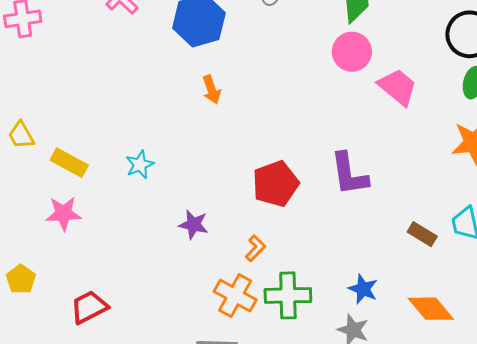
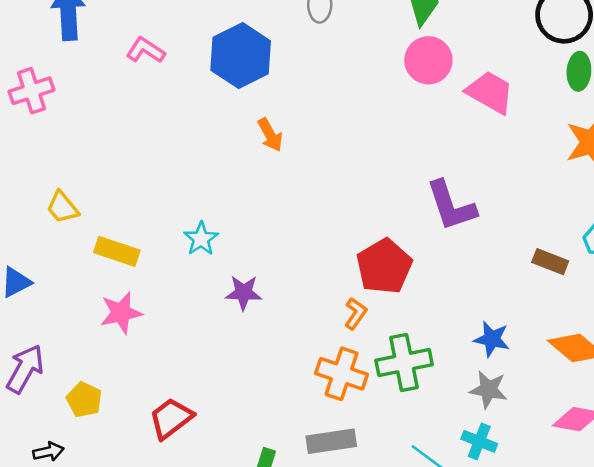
yellow trapezoid: (21, 135) -> (62, 207), moved
red pentagon: (276, 184) -> (384, 266), moved
purple star: (193, 225) -> (244, 293), moved

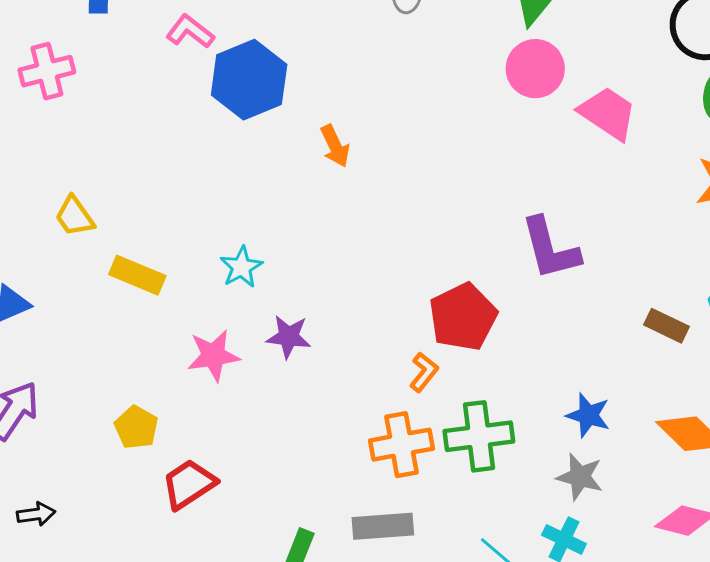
blue hexagon: (241, 56) -> (249, 80), moved
pink star: (121, 313) -> (213, 355), moved
orange cross: (342, 374) -> (401, 445), turned -33
yellow pentagon: (84, 400) -> (136, 427), moved

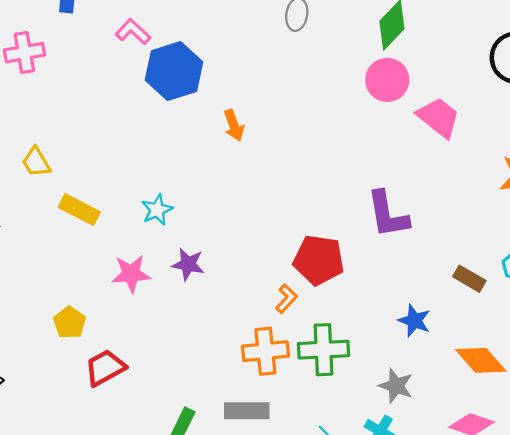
red pentagon: (463, 317) -> (319, 260), turned 30
blue star: (588, 415) -> (414, 321), moved

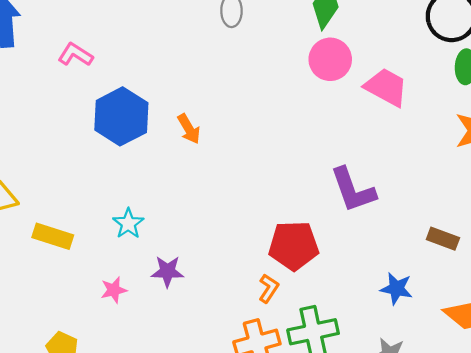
blue hexagon: (174, 71) -> (121, 116), moved
pink star: (131, 274) -> (114, 290), size x0.7

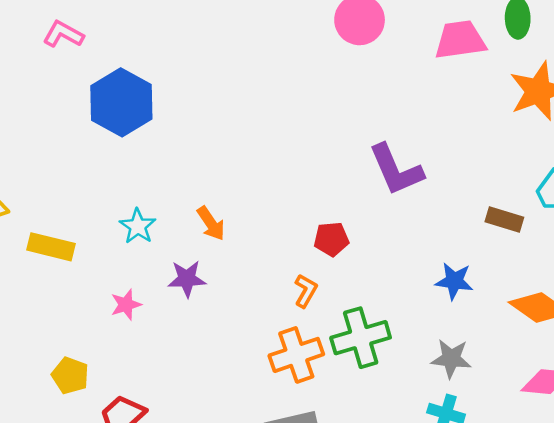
pink trapezoid: (386, 87) -> (460, 40), moved, turned -33
orange arrow: (189, 129) -> (211, 223), moved
red pentagon: (294, 246) -> (331, 239), size x0.6

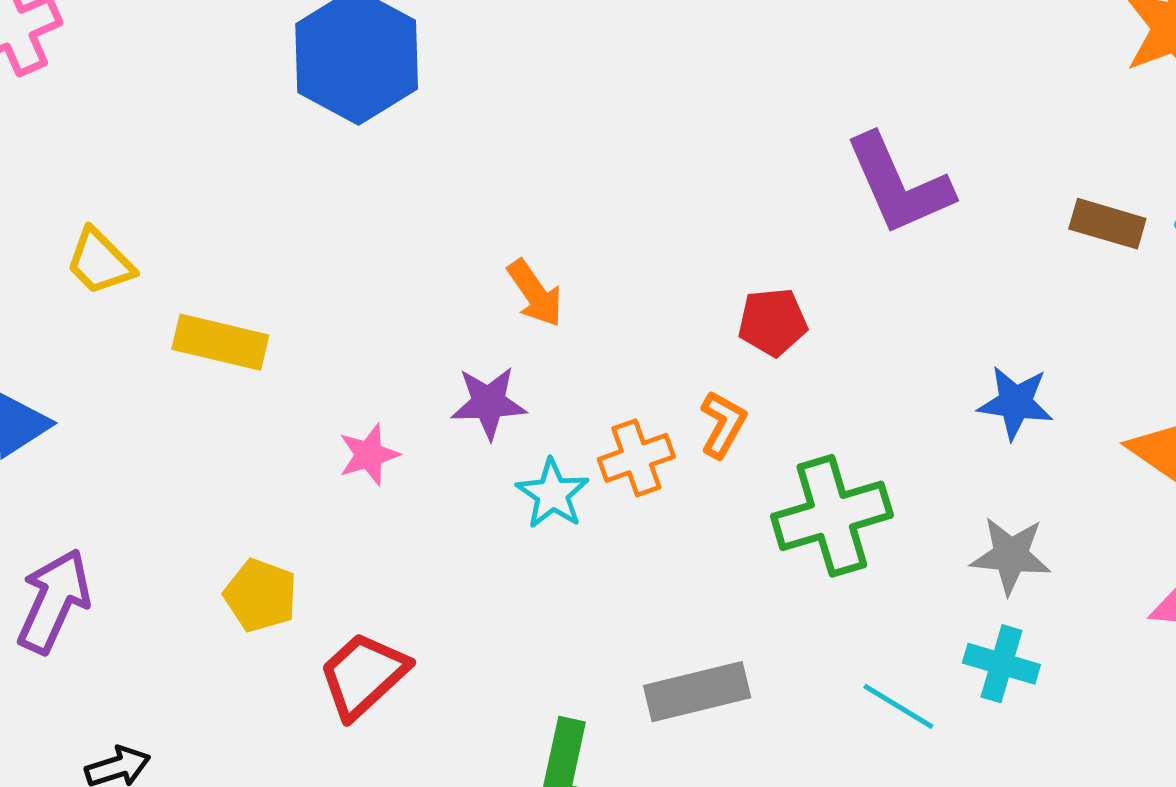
brown rectangle: (504, 219) -> (1107, 224), moved
cyan star: (138, 226) -> (553, 494), moved
orange cross: (296, 355) -> (636, 458), moved, size x0.7

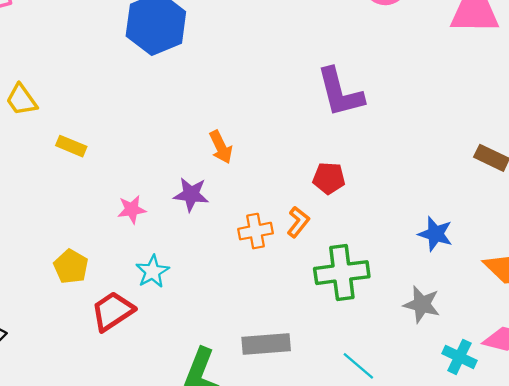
purple L-shape: (899, 185) -> (340, 92), moved
yellow rectangle: (220, 342) -> (71, 146), size x0.7
cyan star: (553, 494) -> (152, 272), moved
cyan cross: (1001, 664) -> (459, 357), moved

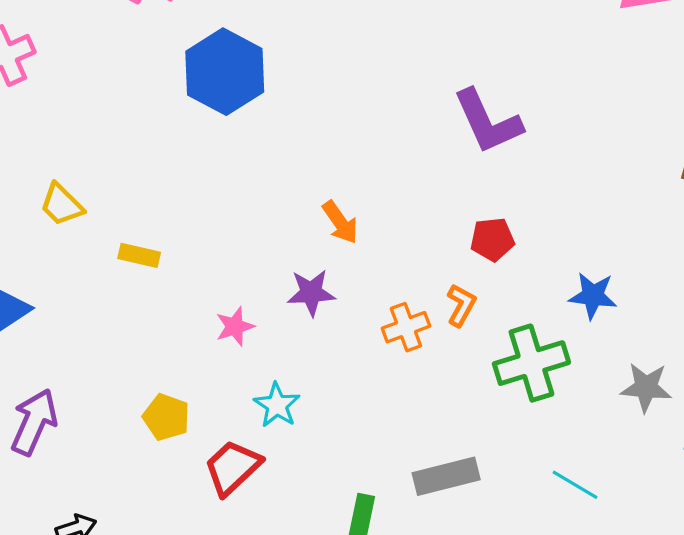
blue star: (435, 234) -> (593, 296), moved

